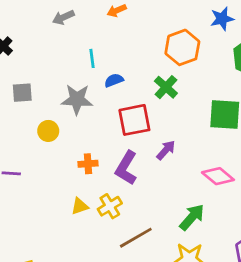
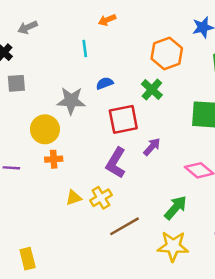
gray arrow: (63, 17) -> (28, 27), moved
cyan line: (92, 58) -> (85, 48), moved
gray square: (22, 93) -> (16, 83), moved
yellow circle: (48, 131) -> (45, 129), size x1.5
orange cross: (88, 164) -> (54, 159), moved

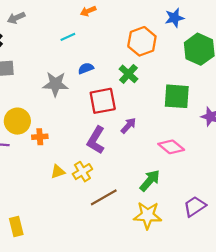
cyan line: (85, 48) -> (68, 37), turned 72
yellow circle: (45, 129) -> (17, 121), moved

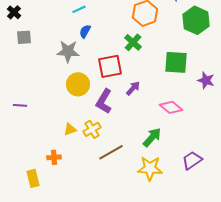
blue semicircle: (86, 68) -> (85, 31), moved, turned -40
yellow circle: (17, 121) -> (78, 84), moved
orange cross: (40, 137) -> (54, 157), moved

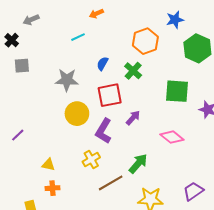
blue semicircle: (85, 31) -> (102, 64), moved
purple line: (20, 105) -> (18, 135), turned -48
yellow triangle: (70, 129) -> (48, 165), moved, turned 32
green arrow: (152, 137) -> (138, 164), moved

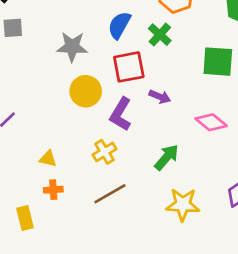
blue semicircle: (102, 64) -> (119, 25), size x1.5
purple arrow: (133, 118) -> (160, 97), turned 70
brown line: (111, 183) -> (110, 194), moved

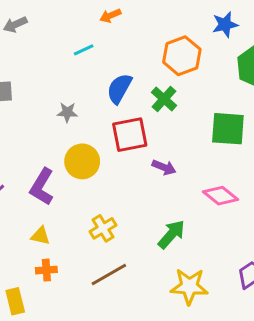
gray star: (72, 47) -> (67, 112), size x0.6
purple L-shape: (121, 114) -> (42, 187), moved

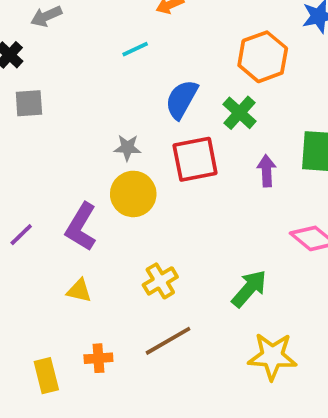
gray star: (67, 112) -> (127, 148), moved
purple arrow: (164, 167) -> (267, 171), moved, turned -115
orange cross: (46, 270) -> (98, 358), moved

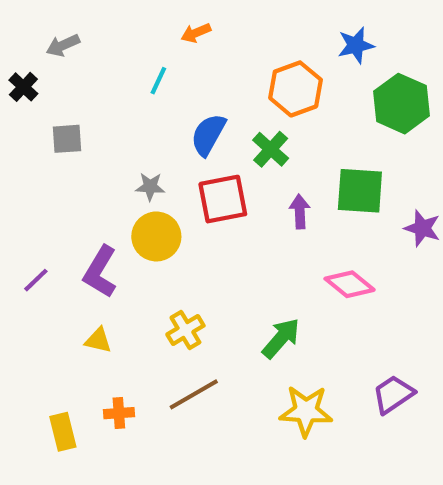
cyan line: (135, 49) -> (158, 81), turned -40
gray square: (29, 103) -> (67, 139), moved

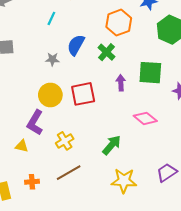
gray star: (150, 187) -> (52, 59), moved
red square: (223, 199) -> (83, 94), moved
purple L-shape: (100, 272) -> (35, 123), moved

